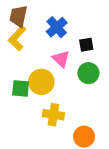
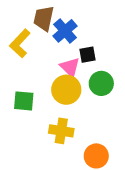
brown trapezoid: (18, 16) -> (44, 18), moved
black square: (86, 45) -> (88, 55), moved
yellow circle: (41, 82) -> (66, 90), moved

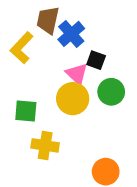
black square: (88, 55) -> (96, 60), turned 30
yellow cross: (61, 131) -> (45, 145), moved

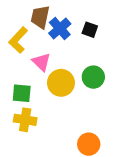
black square: (96, 60) -> (90, 30), moved
pink triangle: (77, 74) -> (41, 62), moved
yellow cross: (45, 145) -> (25, 120), moved

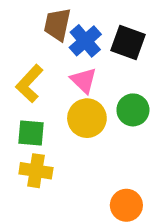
black square: (90, 30) -> (128, 43), size x1.5
yellow L-shape: (18, 40) -> (29, 84), moved
pink triangle: (41, 62) -> (84, 80), moved

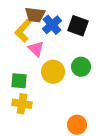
brown trapezoid: (57, 24) -> (35, 15), turned -95
pink triangle: (84, 80) -> (36, 49), moved
yellow L-shape: (29, 84) -> (23, 31), moved

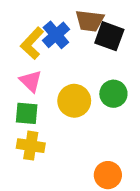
brown trapezoid: (35, 15) -> (90, 21), moved
blue cross: (52, 25) -> (56, 35), moved
pink triangle: (36, 49) -> (31, 81), moved

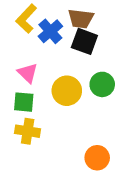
black square: (109, 36) -> (84, 41), moved
yellow L-shape: (32, 43) -> (26, 19), moved

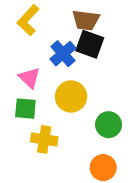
blue cross: (50, 31) -> (63, 54), moved
green circle: (102, 84) -> (109, 125), moved
yellow cross: (28, 131) -> (44, 139), moved

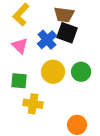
pink triangle: (29, 78) -> (20, 46), moved
green circle: (109, 125) -> (81, 72), moved

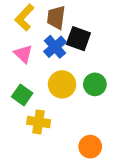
brown trapezoid: (64, 15) -> (56, 17), moved, turned 90
green square: (19, 81) -> (22, 95), turned 30

